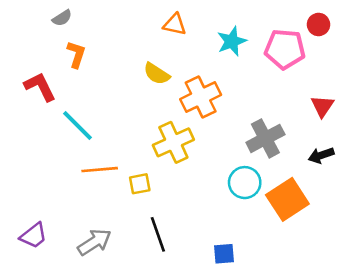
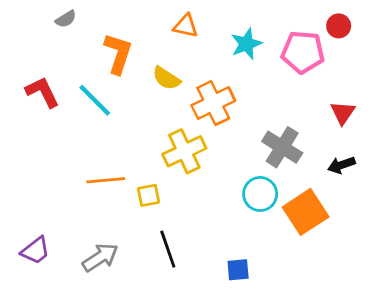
orange L-shape: (76, 54) -> (118, 53), moved, size x1.4
cyan line: (78, 126) -> (95, 100), moved
gray cross: (265, 138) -> (282, 147), turned -30

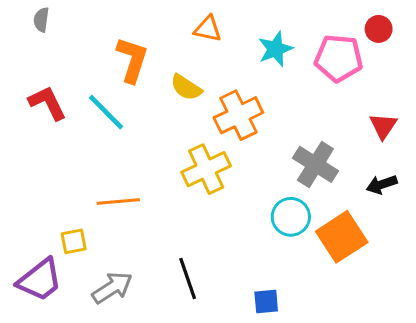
gray semicircle: (66, 19) -> (41, 20), moved, turned 130
yellow square: (148, 195) -> (74, 241), moved
purple trapezoid: (36, 250) -> (40, 280), size x1.4

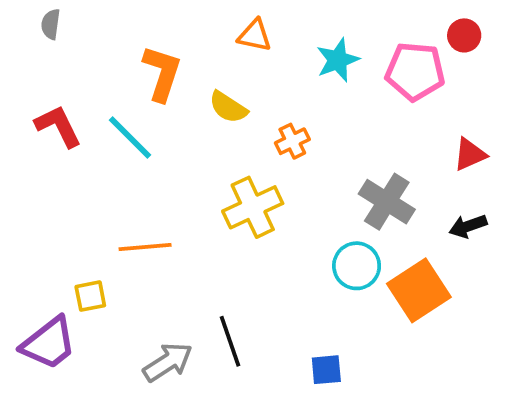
orange cross: (238, 115) -> (292, 141), size x0.6
red triangle: (383, 126) -> (470, 154), turned 32
gray arrow: (112, 288) -> (168, 362), moved

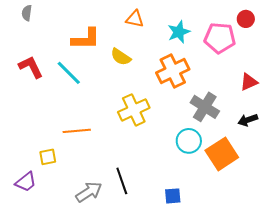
orange L-shape: (162, 73) -> (86, 39), turned 72
orange cross: (292, 141) -> (173, 71), moved, size x1.8
purple trapezoid: (49, 343) -> (26, 182), size x0.7

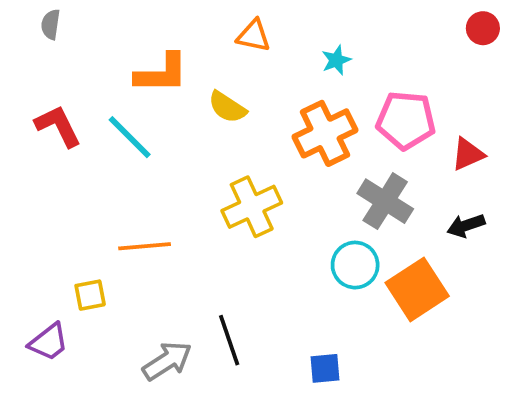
red circle: (246, 19) -> (483, 28), moved
cyan star: (179, 32) -> (336, 60), size x0.7
pink pentagon: (220, 38) -> (406, 120), moved

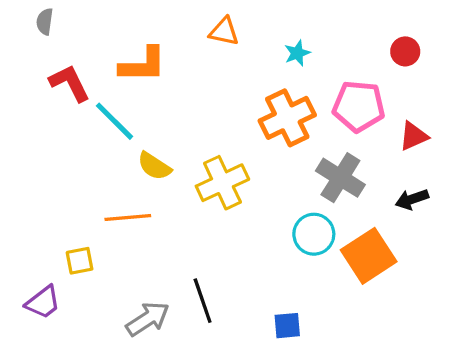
red circle: (483, 28) -> (405, 51), moved
yellow semicircle: (227, 107) -> (154, 166), moved
red L-shape: (58, 126) -> (70, 83), moved

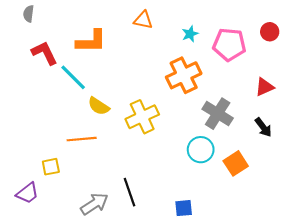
red circle: (405, 51) -> (270, 32), moved
pink pentagon: (359, 106) -> (229, 44), moved
black arrow: (412, 199) -> (263, 127), turned -108
orange square: (369, 256) -> (236, 163), size x0.7

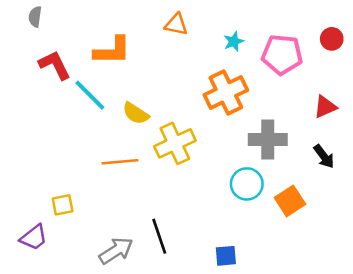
yellow semicircle: (99, 106) -> (136, 113), moved
gray cross: (218, 114) -> (268, 140), turned -32
orange line: (82, 139) -> (120, 162), moved

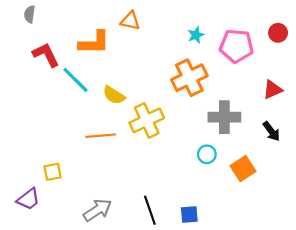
orange triangle: (176, 25) -> (130, 21), moved
cyan circle: (247, 184) -> (207, 154), size x0.7
black line: (159, 236) -> (150, 210), moved

